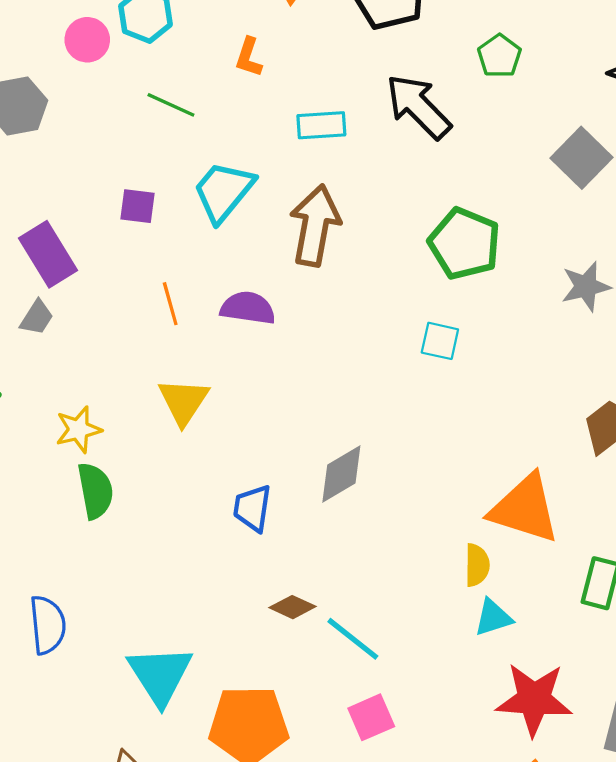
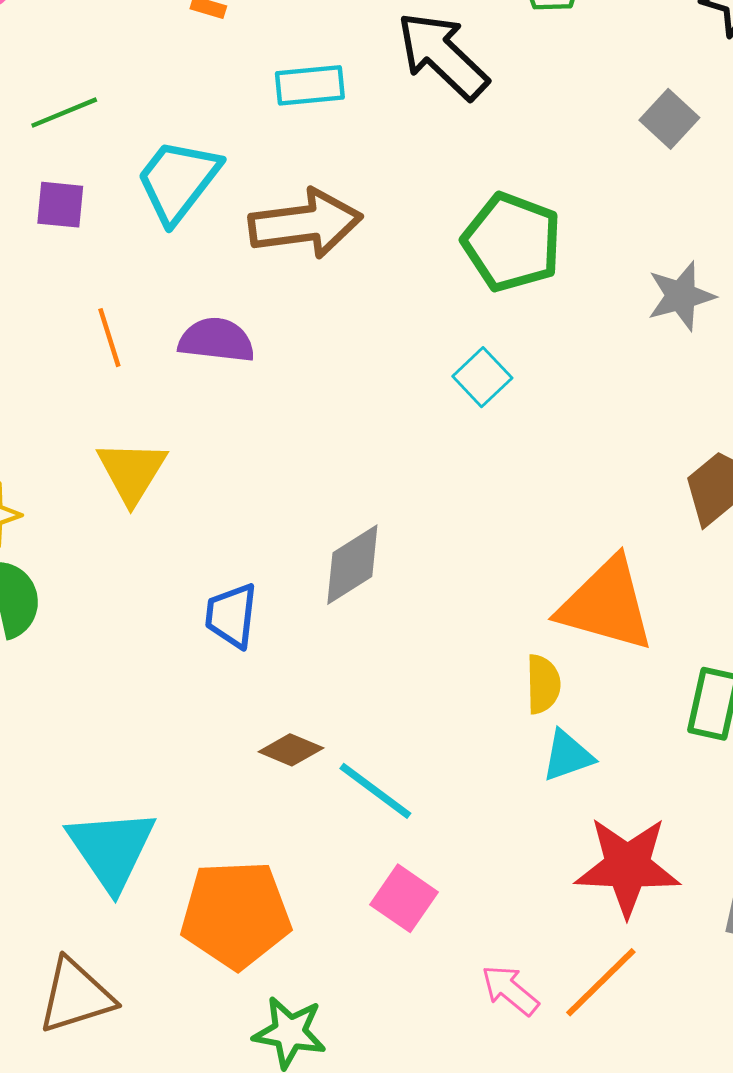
green line: (171, 105) -> (64, 113), moved, turned -45
gray square: (582, 158) -> (669, 119), size x0.7
brown arrow: (315, 225) -> (305, 224), turned 74
cyan square: (440, 341) -> (482, 377), turned 36
pink square: (371, 717) -> (404, 898), turned -30

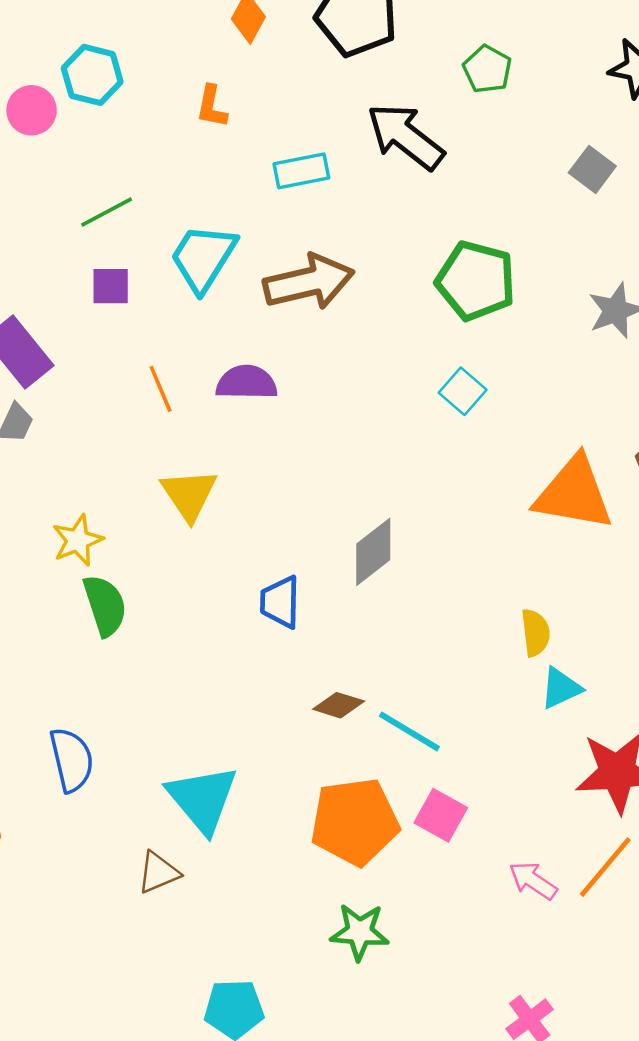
orange triangle: (606, 604) -> (574, 493), moved
orange pentagon: (236, 914) -> (355, 822), moved
brown triangle: (76, 996) -> (158, 872), moved, size x0.7

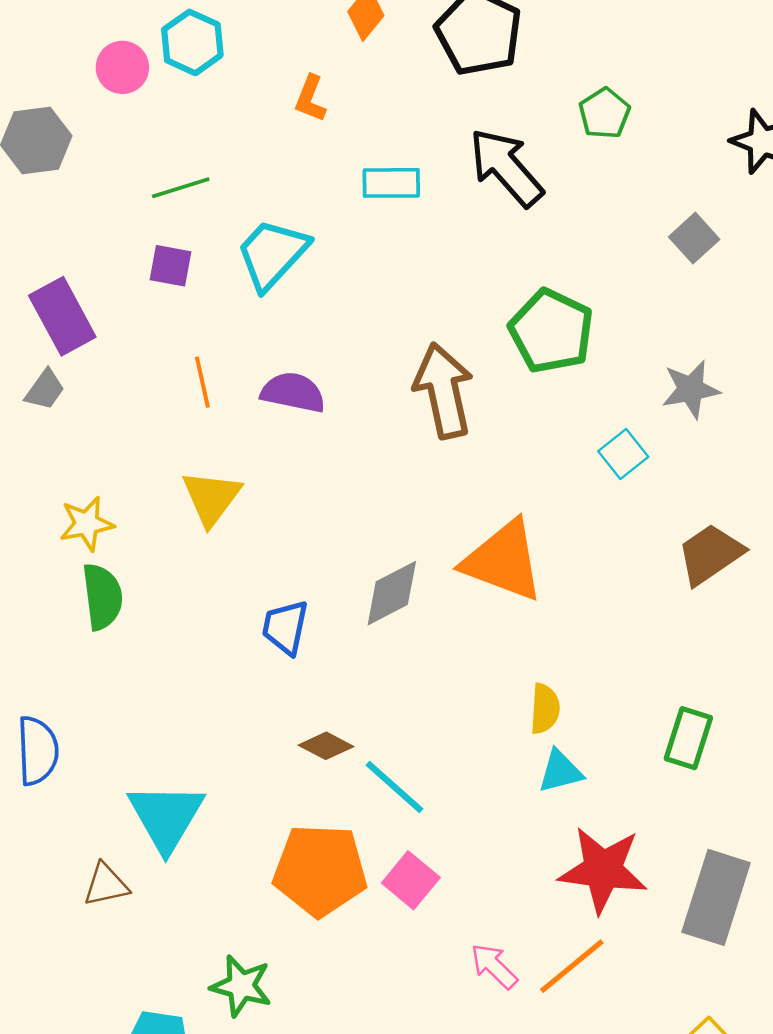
brown arrow: (309, 282) -> (444, 391), moved, turned -100
cyan square: (463, 391) -> (623, 454), moved
orange triangle: (574, 493) -> (503, 561), moved
green star: (360, 932) -> (241, 986), moved

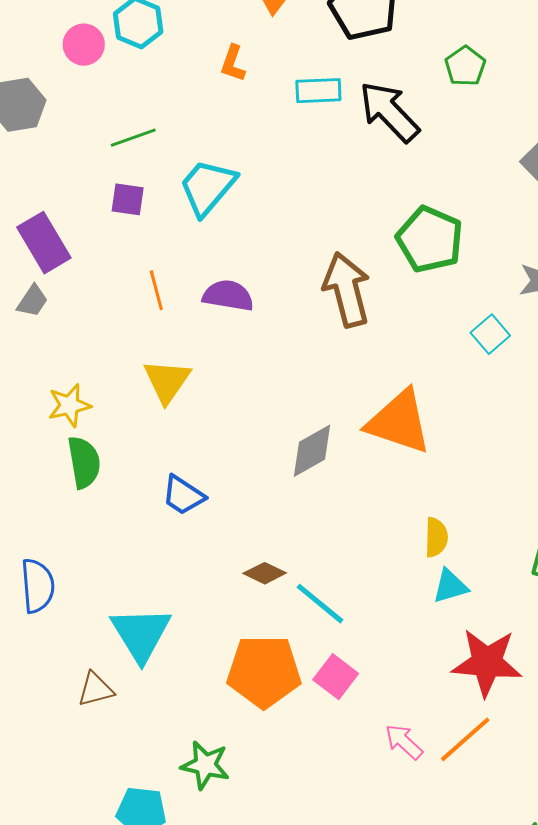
cyan rectangle: (391, 183) -> (318, 91), moved
blue trapezoid: (285, 627) -> (183, 495), moved, turned -66

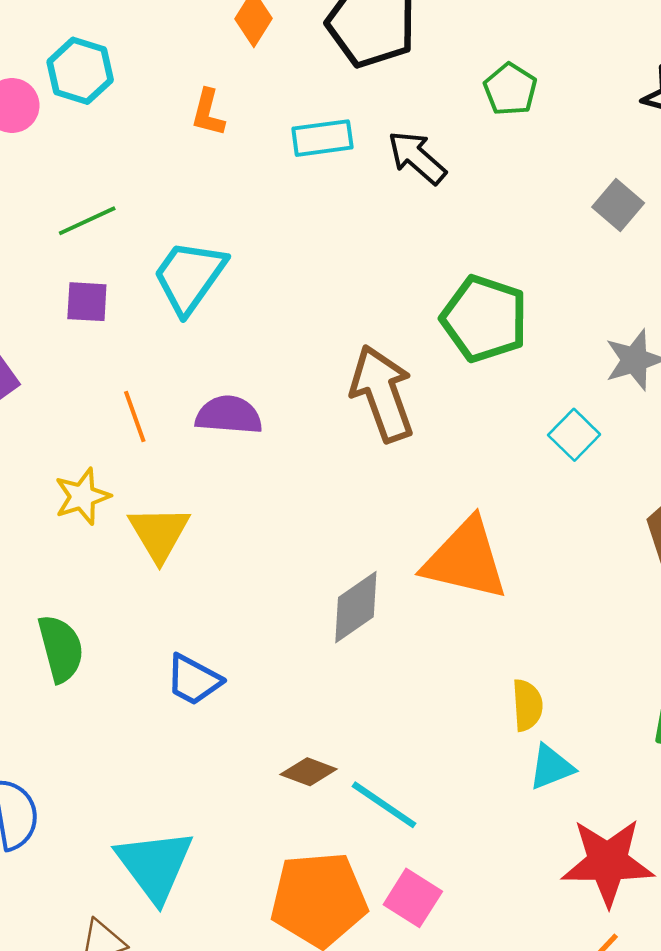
black arrow: (389, 112) -> (417, 157), size x0.7
yellow star: (69, 405) -> (82, 496), moved

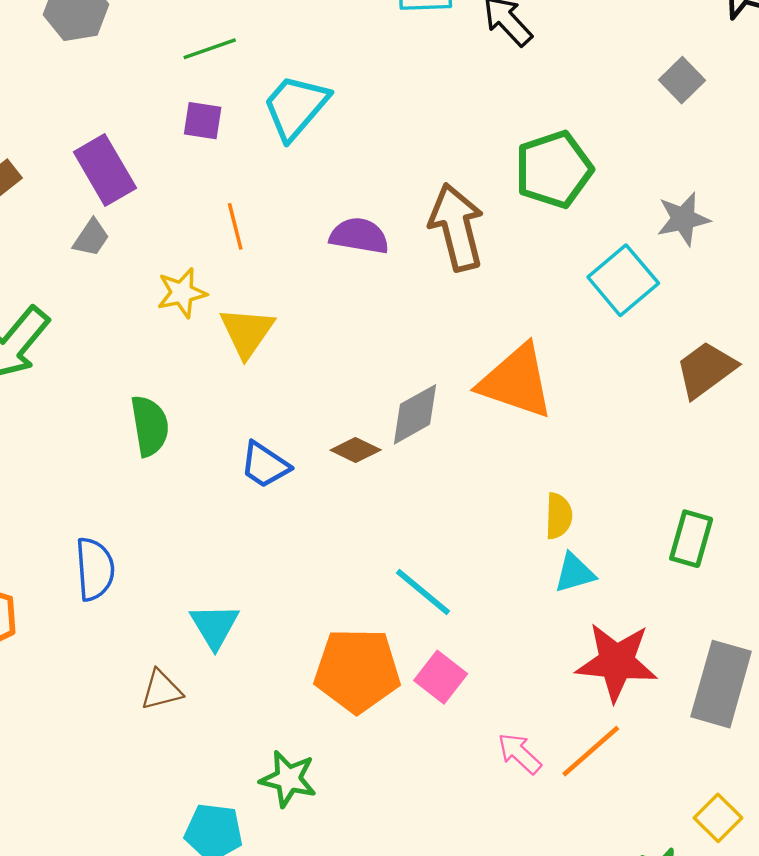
green pentagon: (484, 319) -> (554, 169), turned 30
purple semicircle: (229, 415) -> (359, 236), moved
cyan square: (574, 435) -> (623, 280), size x1.5
brown diamond: (309, 772) -> (356, 450), moved
cyan triangle: (155, 865) -> (214, 626), size x0.7

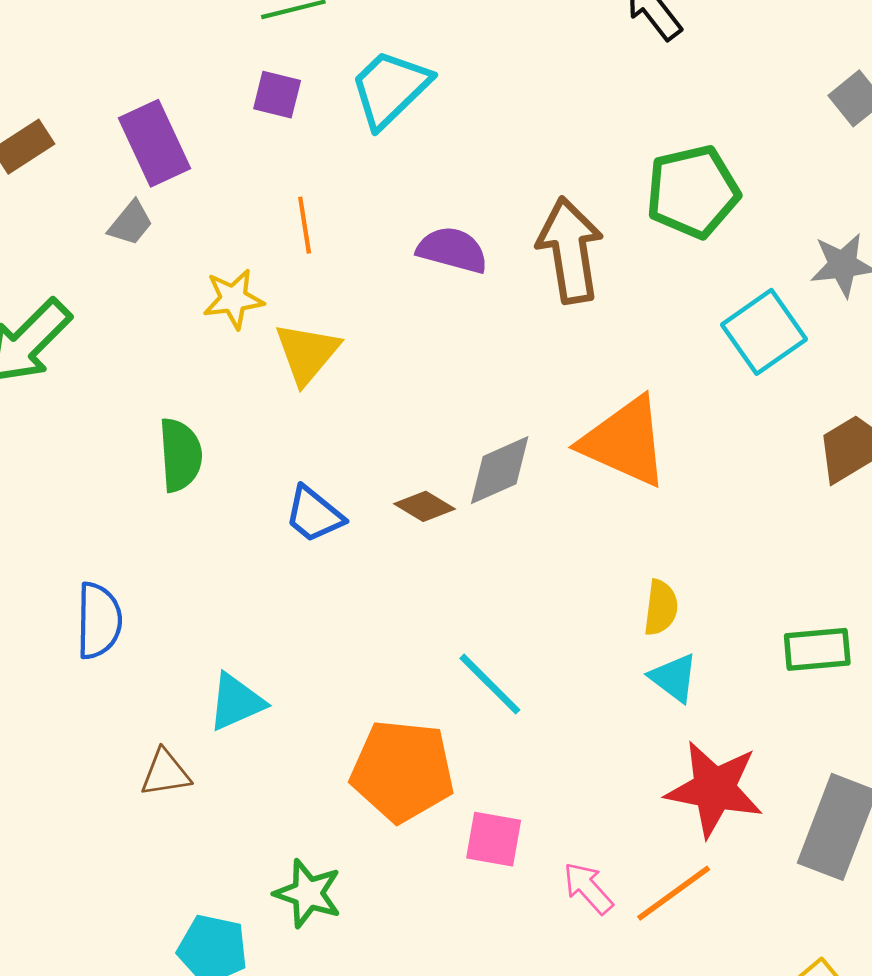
green rectangle: (691, 539) -> (817, 649), turned 64
cyan triangle: (575, 573) -> (674, 678), turned 48
cyan triangle: (214, 626) -> (236, 702), turned 32
pink square: (441, 677) -> (494, 839), moved, turned -33

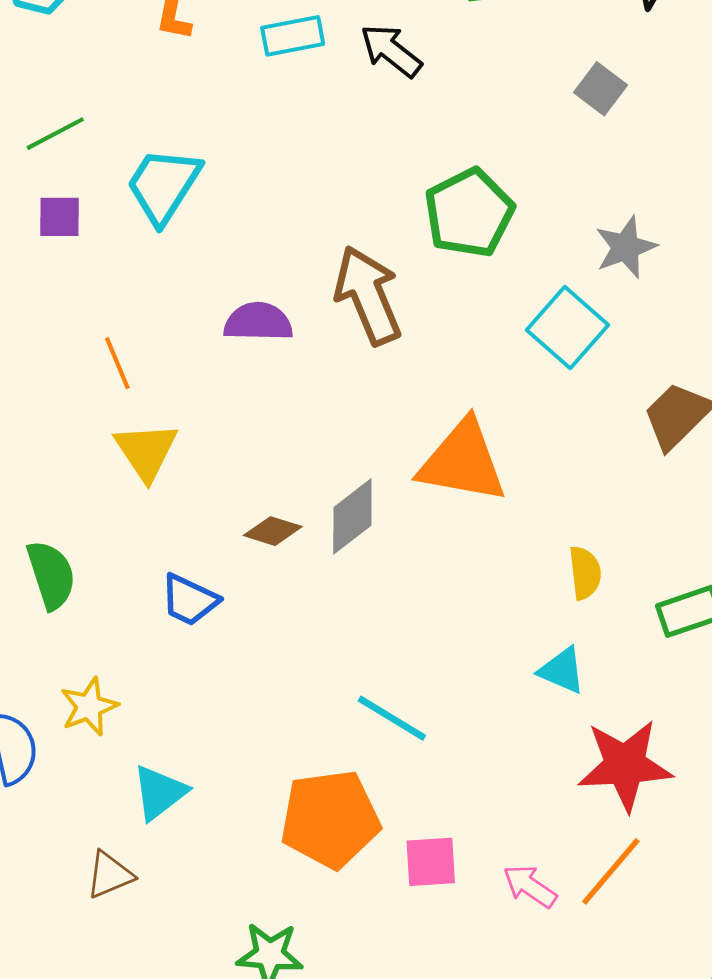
orange line: (305, 225) -> (117, 363), moved
yellow star: (233, 299) -> (89, 707), moved
brown diamond: (424, 506) -> (273, 531), moved
yellow semicircle: (661, 608) -> (585, 573), moved

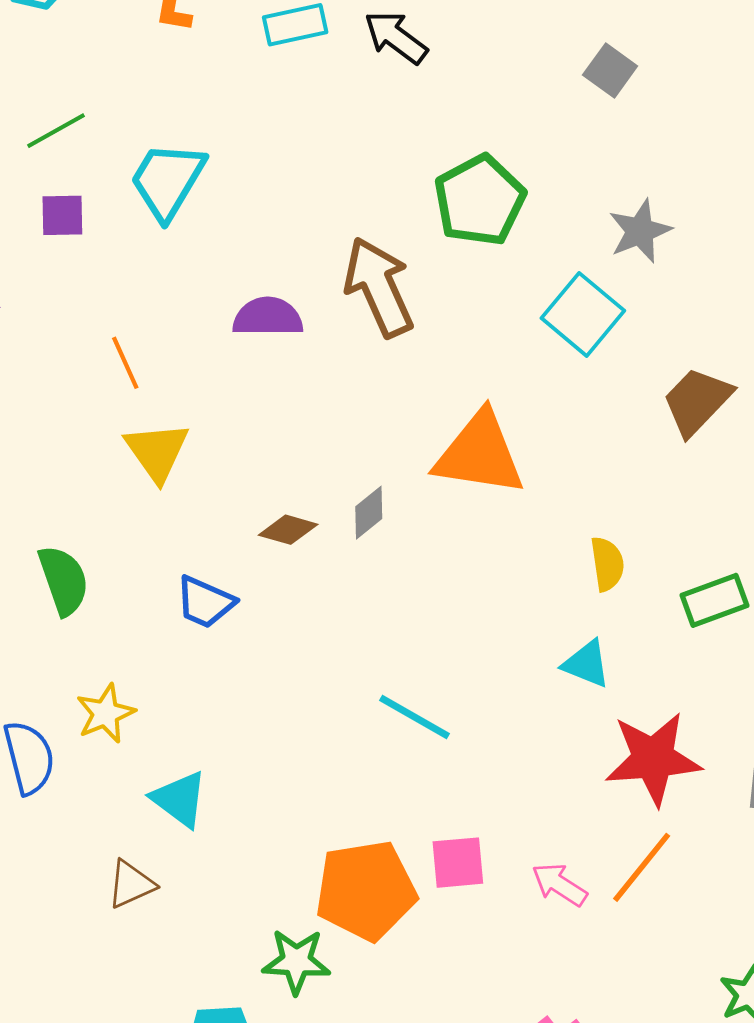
gray diamond: (352, 516) -> (369, 513), size x0.7
cyan triangle: (159, 793) -> (180, 799), turned -44
orange pentagon: (330, 819) -> (366, 890), moved

